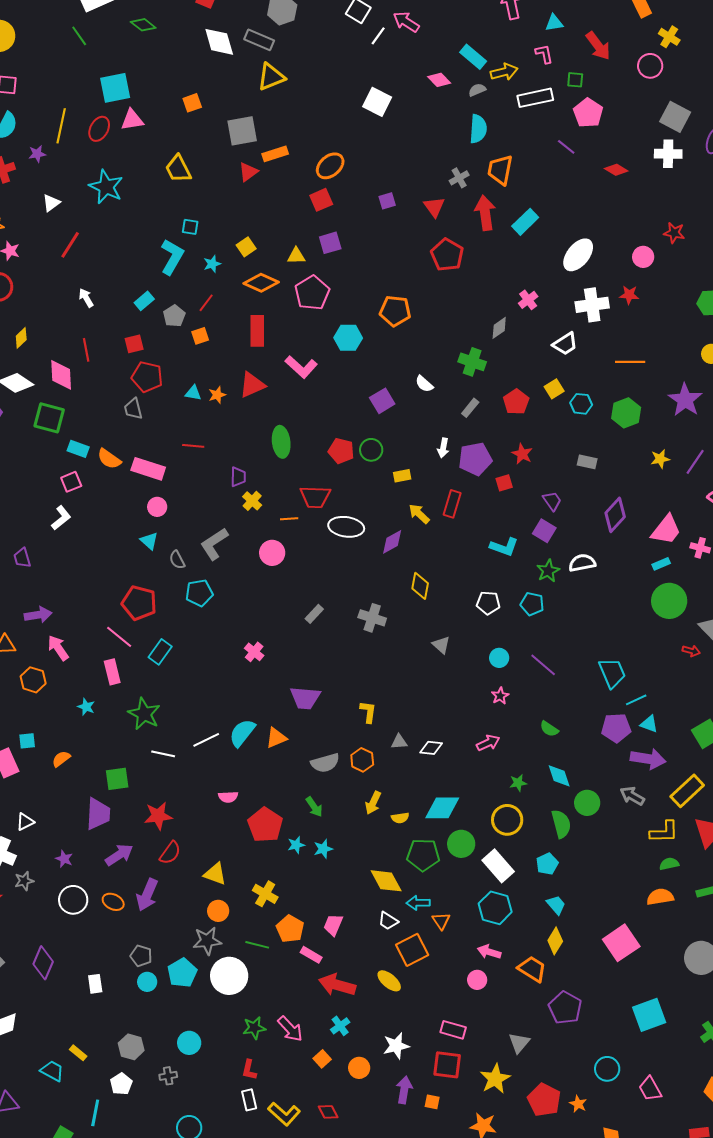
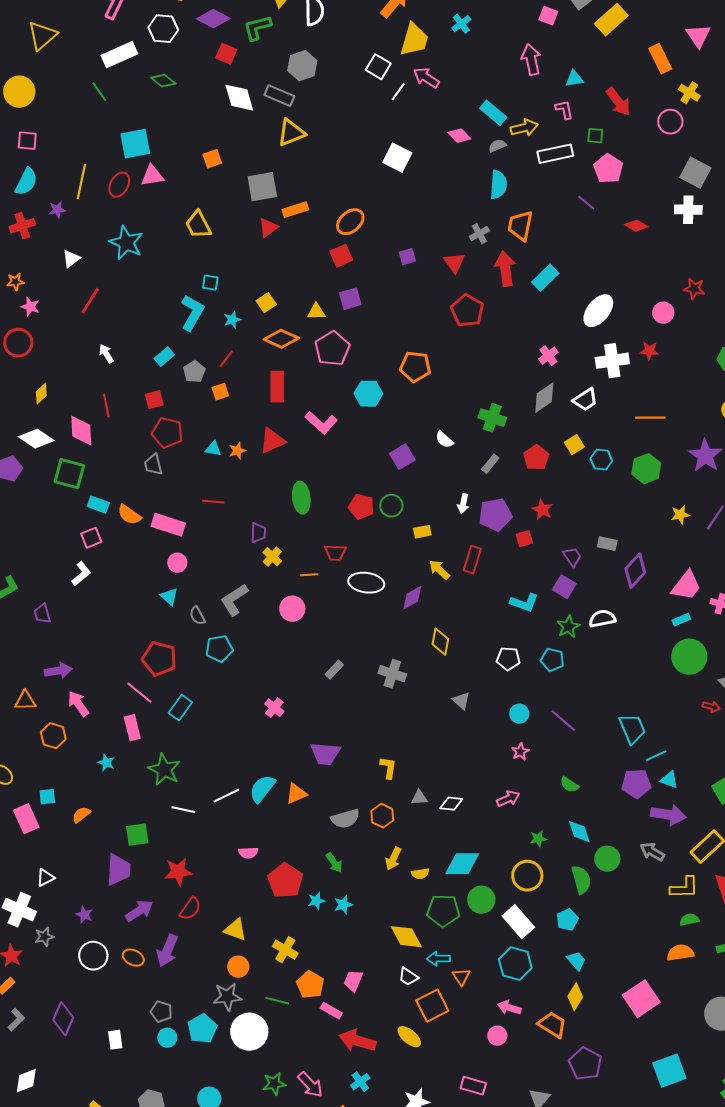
gray diamond: (499, 328) -> (544, 398), moved, size x1.4
gray rectangle: (587, 462) -> (607, 544), moved
red trapezoid: (315, 497) -> (335, 553), size x0.7

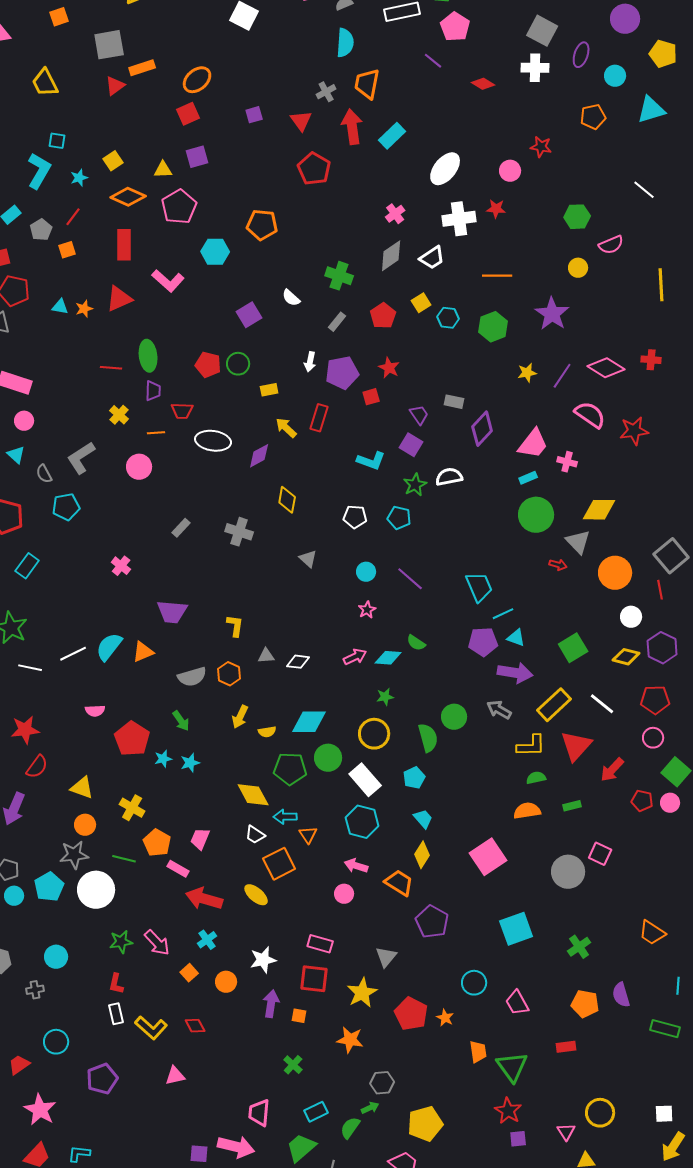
red line: (213, 502) -> (111, 368), moved
purple trapezoid: (258, 533) -> (153, 391), moved
cyan diamond: (579, 832) -> (388, 658), moved, turned -68

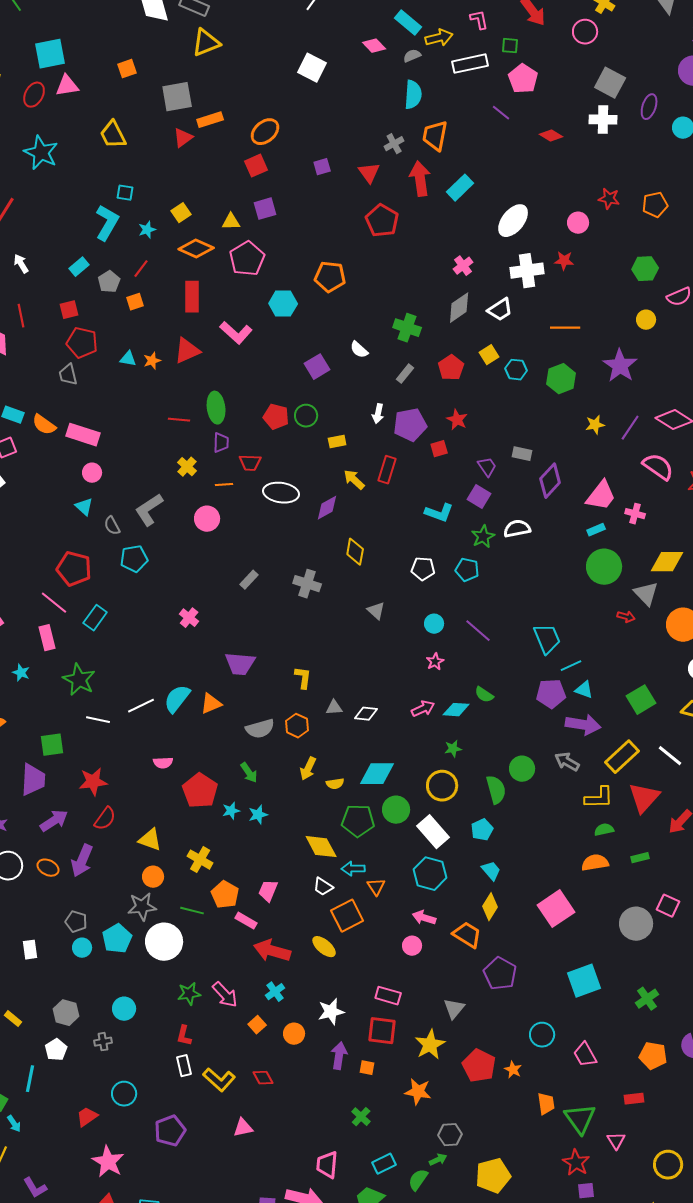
orange pentagon: (593, 117) -> (655, 205), moved
pink triangle: (566, 1132) -> (616, 1141), moved

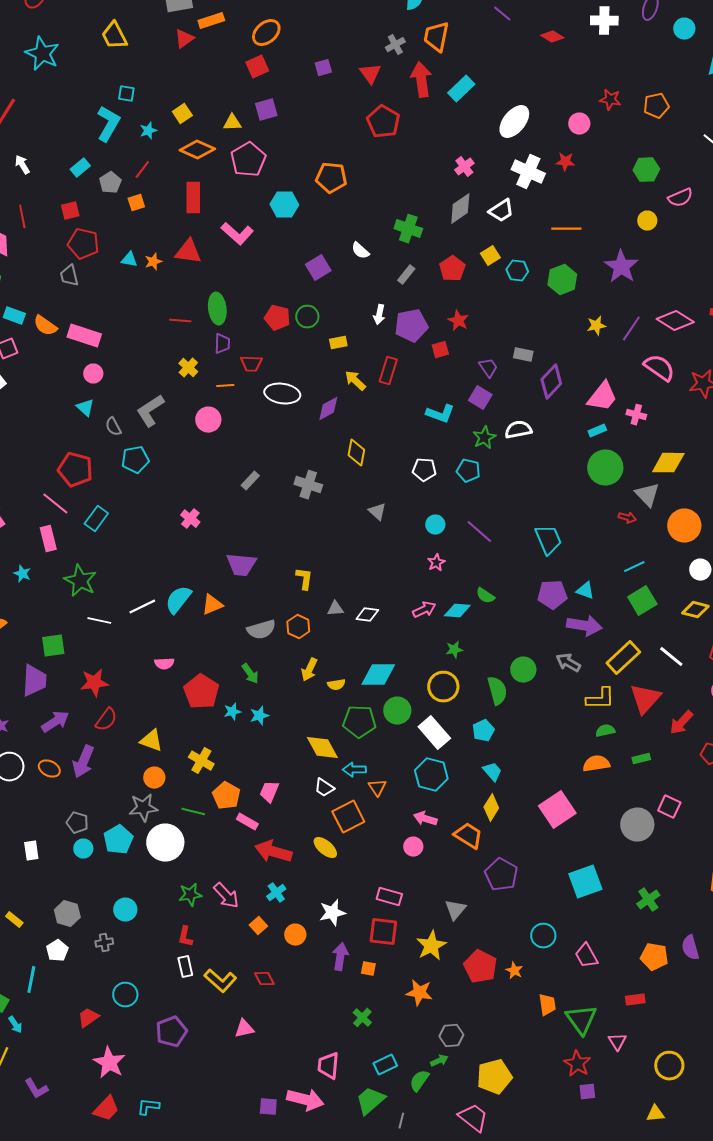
white cross: (527, 271) -> (528, 172), turned 32
red triangle: (187, 351) -> (188, 252), turned 32
cyan line: (571, 666) -> (634, 567), moved

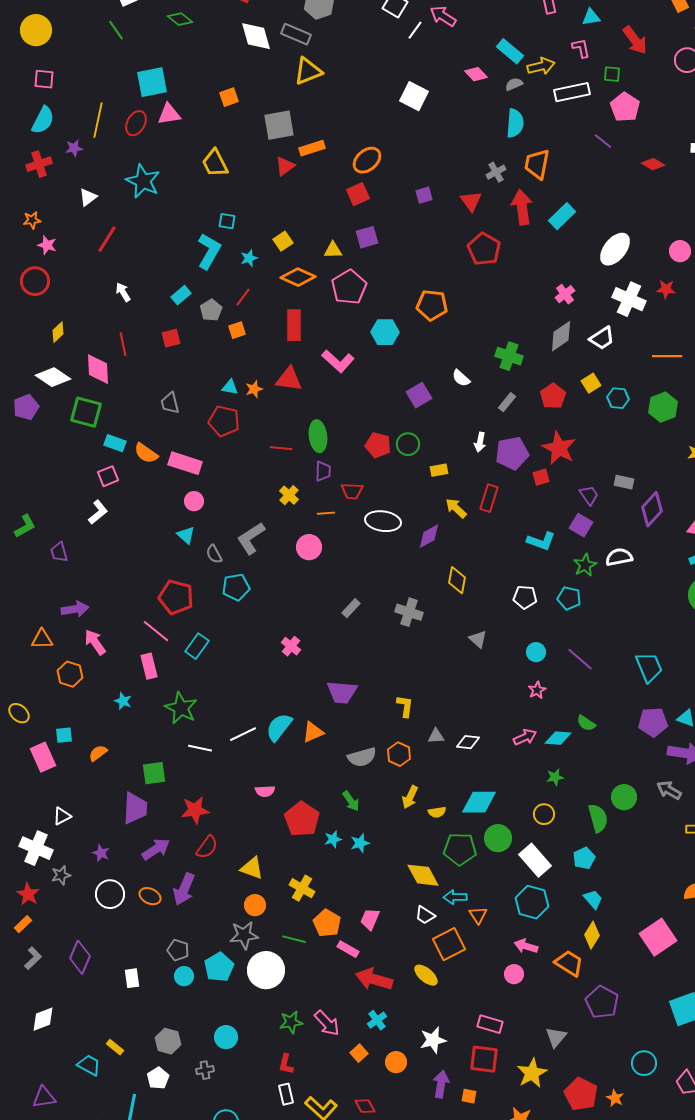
red pentagon: (83, 244) -> (224, 421), moved
red star: (458, 321) -> (559, 448), size x1.6
yellow circle: (443, 687) -> (544, 814), size x0.7

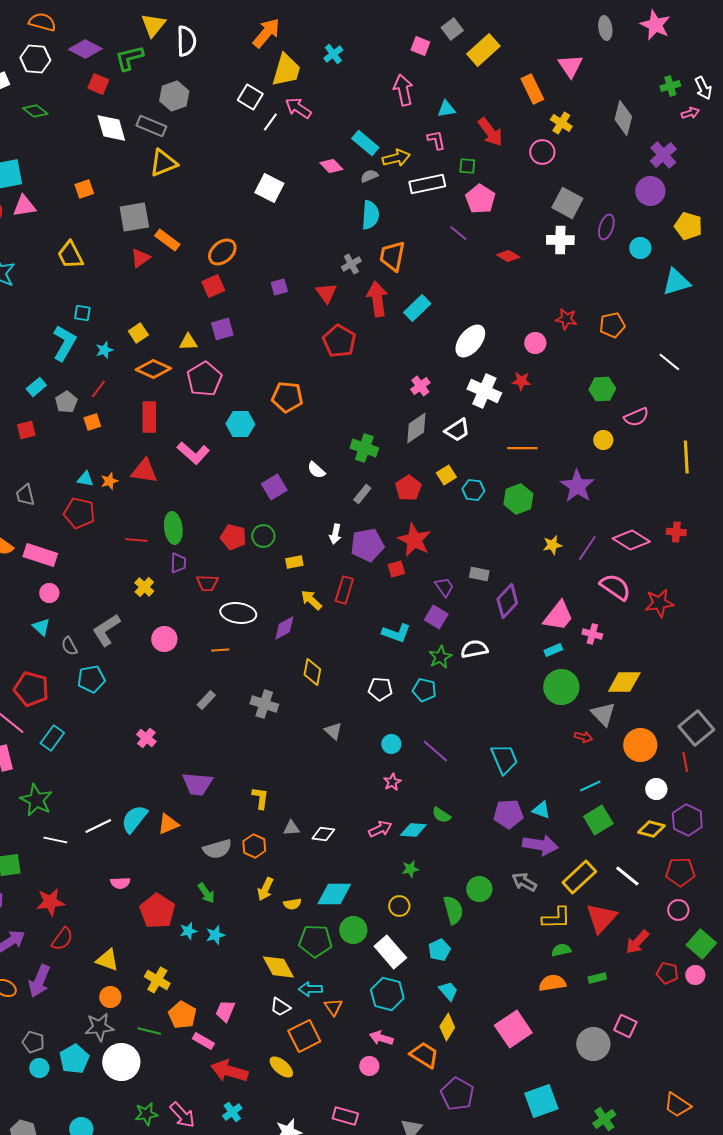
orange rectangle: (312, 148) -> (167, 240), turned 55
orange line: (326, 513) -> (220, 650), moved

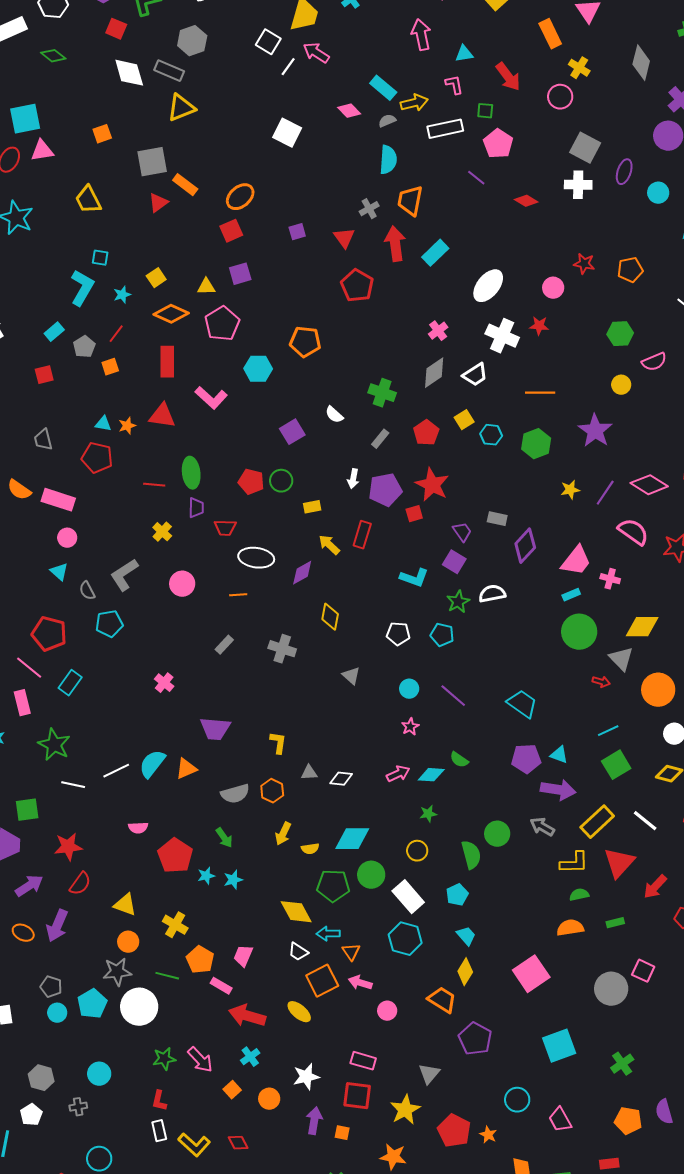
cyan trapezoid: (504, 759) -> (522, 704), turned -32
pink arrow: (381, 1038) -> (360, 983), moved

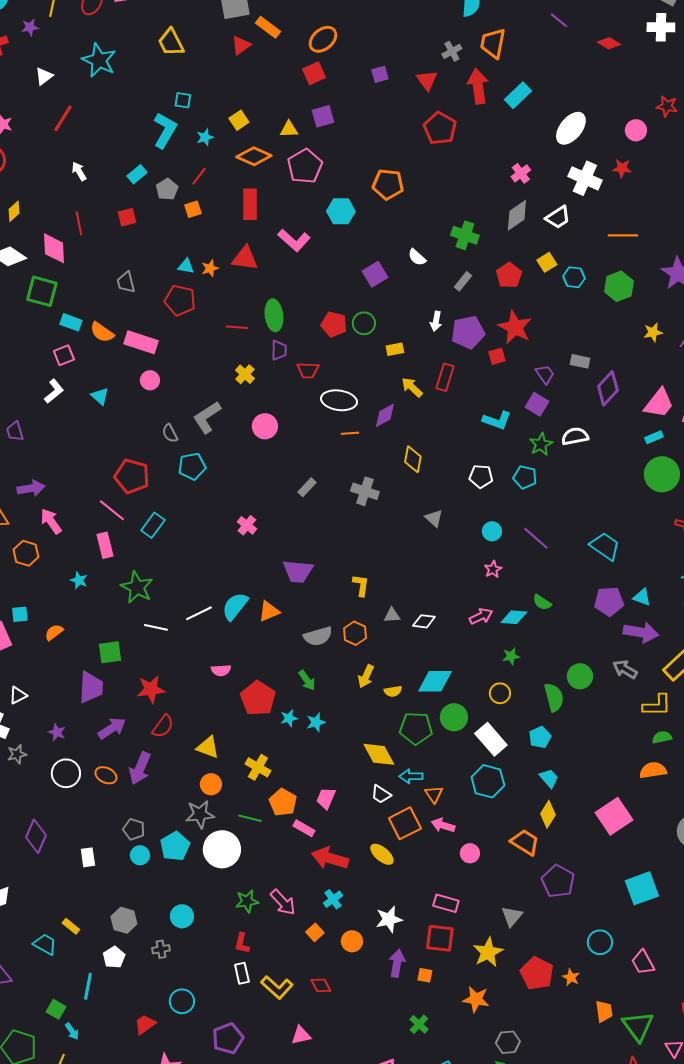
cyan triangle: (59, 572) -> (100, 396), moved
orange line: (238, 595) -> (350, 433), moved

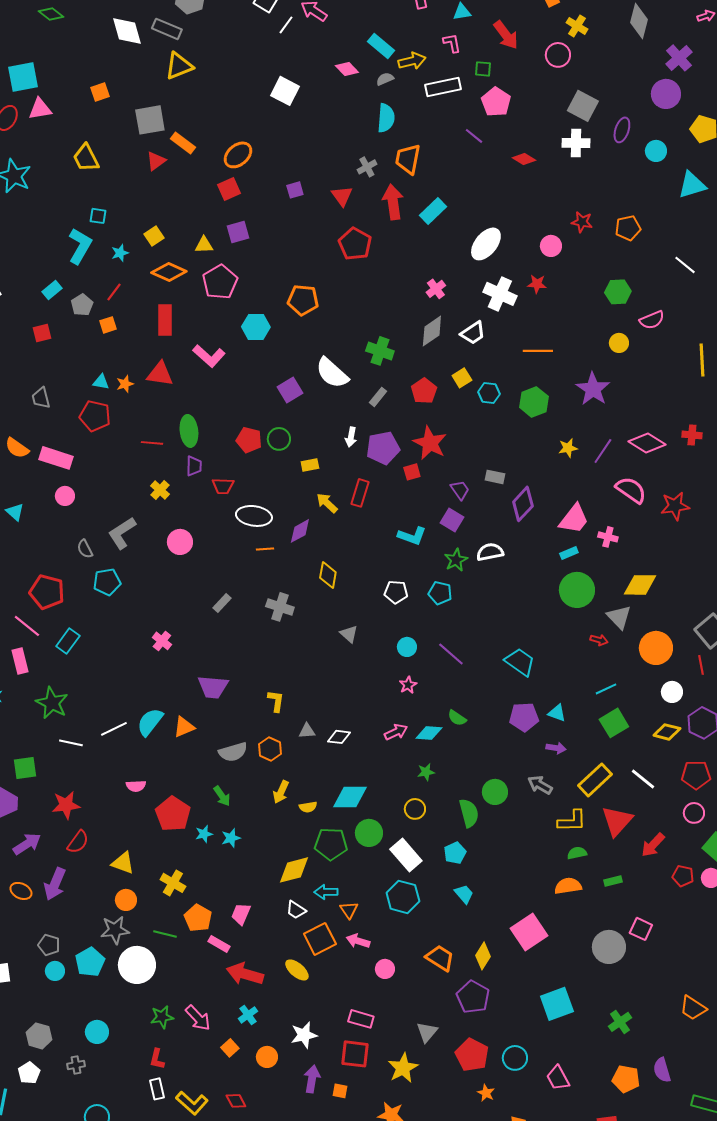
white semicircle: (417, 257) -> (332, 373), size x1.8
purple arrow: (641, 632) -> (556, 748), size x0.6
yellow diamond: (379, 754) -> (294, 870), turned -76
yellow diamond: (548, 814) -> (483, 956), moved
red pentagon: (537, 973) -> (472, 1055), moved

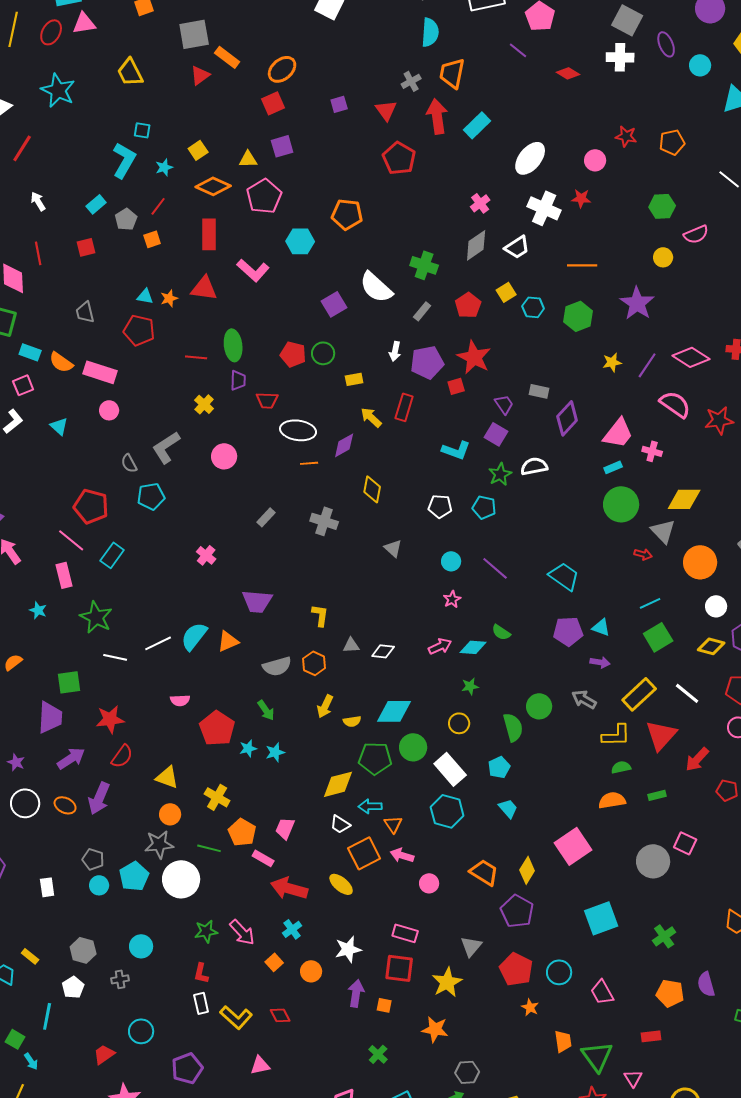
purple ellipse: (622, 130) -> (666, 44), turned -40

